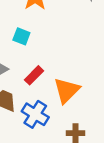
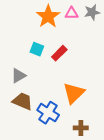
red rectangle: (34, 75) -> (59, 53), moved

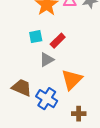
cyan square: (37, 49) -> (36, 37), turned -32
gray triangle: (18, 76) -> (47, 60), moved

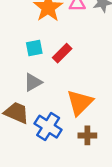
gray triangle: (47, 60) -> (33, 82), moved
brown cross: (79, 114) -> (87, 135), moved

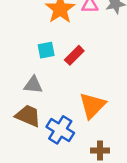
gray triangle: (33, 82) -> (33, 85), moved, turned 36
brown cross: (87, 135) -> (100, 150), moved

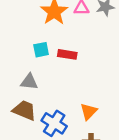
red rectangle: (74, 55) -> (67, 54), turned 54
orange triangle: (92, 105) -> (89, 111), moved, size x0.7

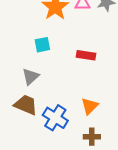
red rectangle: (67, 54) -> (86, 55), moved
gray triangle: (29, 82) -> (31, 77), turned -48

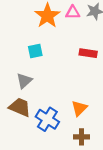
red rectangle: (86, 55) -> (88, 53), moved

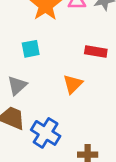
orange triangle: (79, 108) -> (73, 84), moved

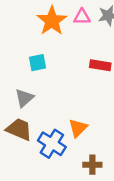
orange triangle: (73, 84) -> (78, 128), moved

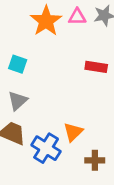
cyan square: (37, 63) -> (18, 64), moved, turned 30
brown cross: (92, 165) -> (95, 160), moved

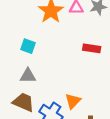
gray triangle: (18, 101) -> (28, 76), turned 42

